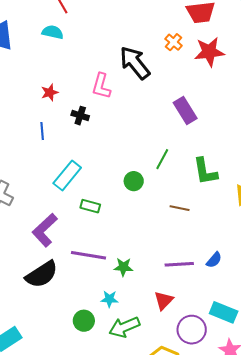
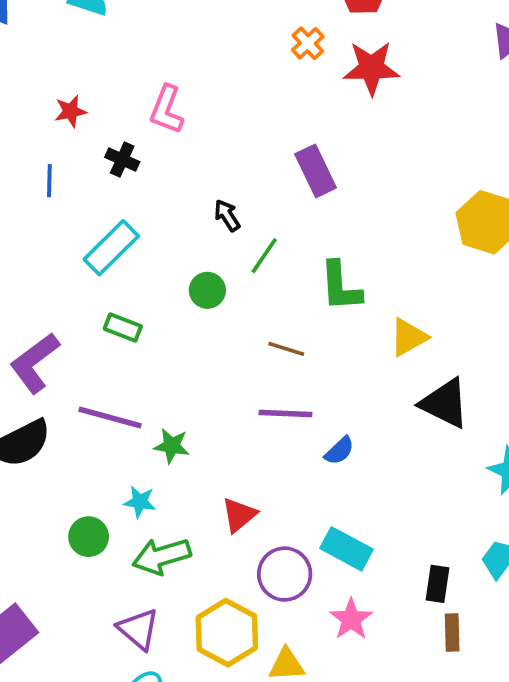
black arrow: (135, 63) -> (227, 215), moved, size x0.5
cyan rectangle: (67, 176) -> (111, 248), moved
purple line: (179, 264) -> (286, 413), moved

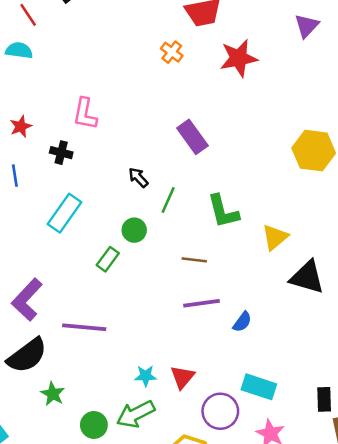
red star: (371, 68) -> (239, 58), moved
green rectangle: (123, 328) -> (108, 259), moved, turned -65
green star: (172, 446) -> (53, 394), moved, turned 30
cyan star: (140, 502) -> (146, 376), moved
green circle: (89, 537) -> (94, 425), moved

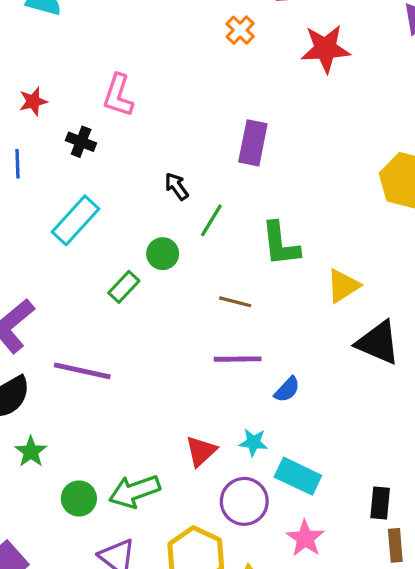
purple rectangle: (192, 137) -> (253, 143), turned 40
cyan star: (146, 376) -> (253, 442), moved

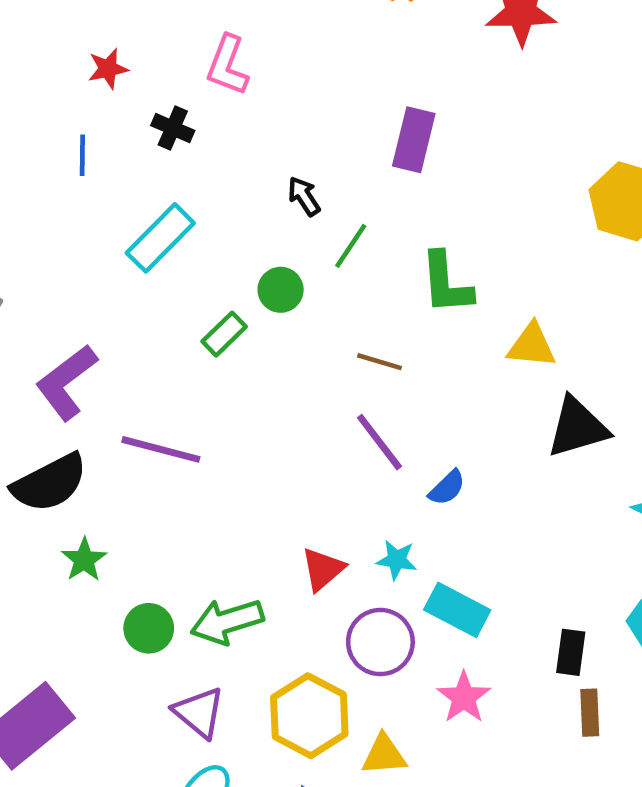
yellow triangle: (343, 286) -> (532, 345), turned 36
black triangle: (378, 343) -> (578, 427), turned -42
purple line: (238, 359) -> (379, 442), turned 51

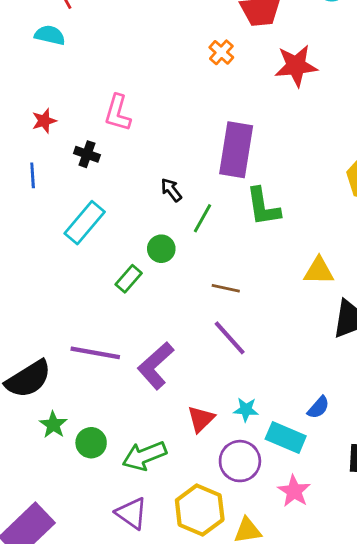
purple rectangle: (414, 140) -> (236, 150), size x1.4
green L-shape: (446, 283) -> (263, 207), moved
purple L-shape: (66, 382) -> (156, 366), moved
blue semicircle: (447, 488) -> (318, 407), moved
green circle: (149, 628) -> (91, 443), moved

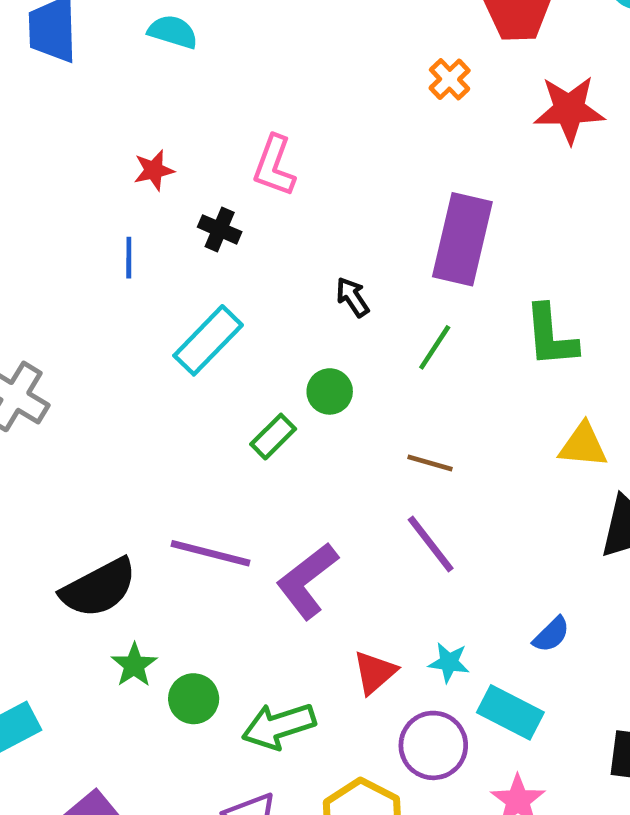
green L-shape: (263, 207) -> (551, 336), moved
green line: (202, 218) -> (435, 347), moved
blue semicircle: (318, 407) -> (551, 634), moved

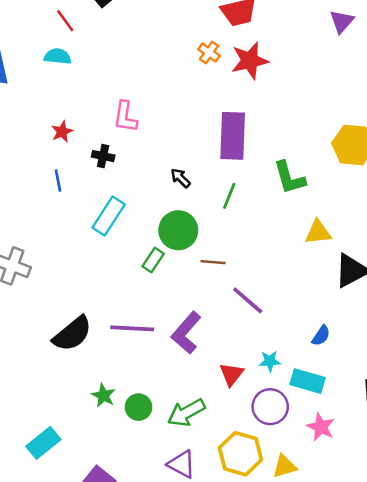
red star: (569, 110) -> (250, 61), moved
green circle: (330, 391) -> (178, 230), size x1.6
brown line: (430, 463) -> (213, 262), moved
black semicircle: (99, 588) -> (72, 334), moved

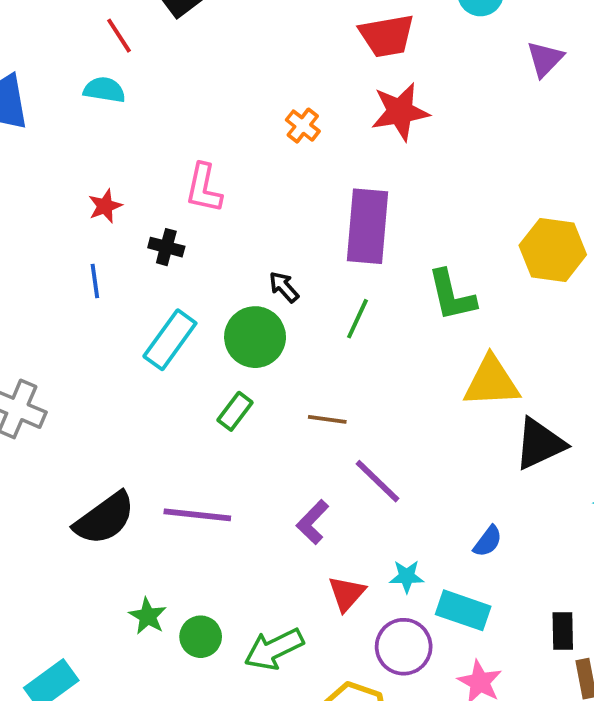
orange cross: (209, 52) -> (303, 126), moved
green circle: (178, 230) -> (255, 337), moved
yellow triangle: (318, 232) -> (491, 382), size x1.4
purple L-shape: (186, 333) -> (313, 522), moved, size x0.7

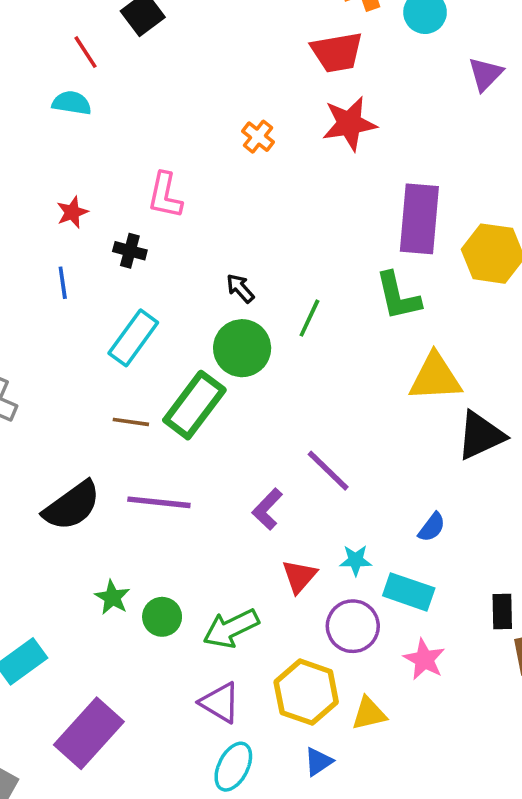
purple rectangle: (368, 226) -> (419, 219), moved
green circle: (255, 337) -> (242, 348), moved
green rectangle: (235, 411) -> (194, 405), size x1.8
brown line: (327, 419) -> (131, 422), moved

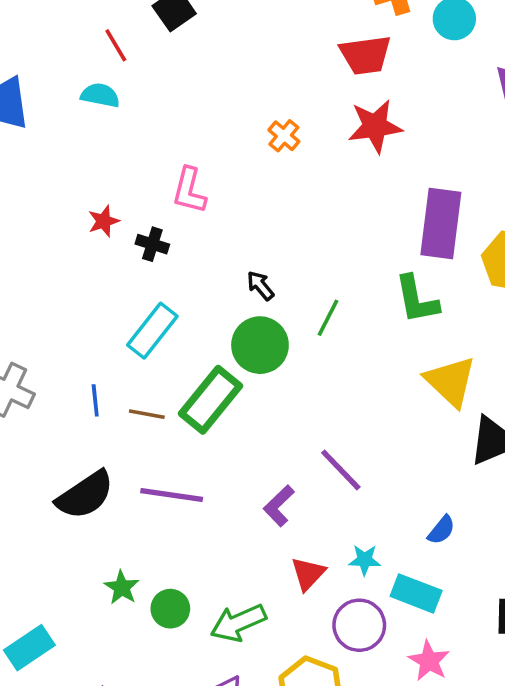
red star: (72, 212) -> (104, 221), moved
blue line: (63, 283) -> (95, 400), moved
yellow triangle: (435, 377) -> (451, 381), turned 44

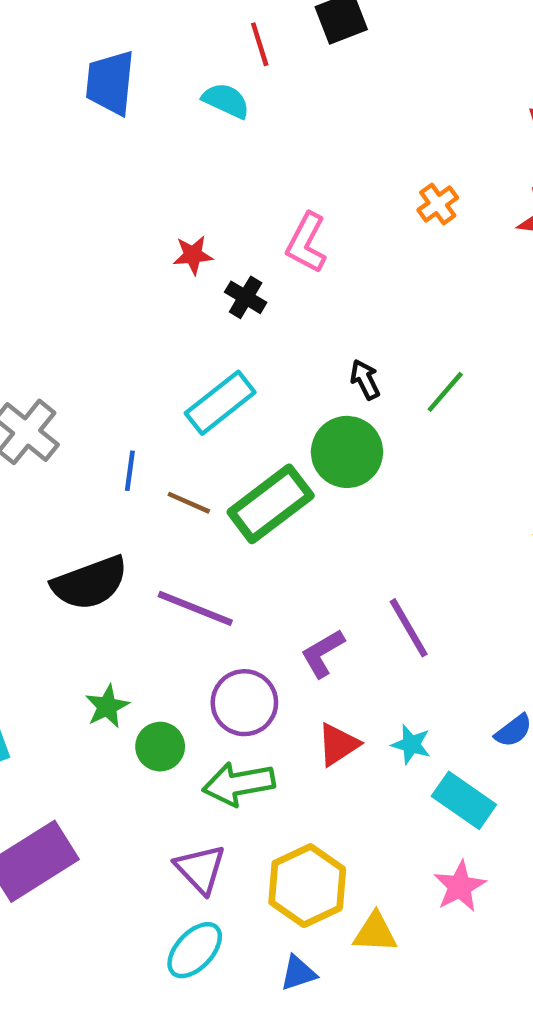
green line: (328, 318) -> (445, 392), moved
purple circle: (359, 625) -> (244, 703), moved

